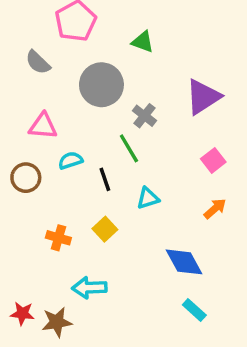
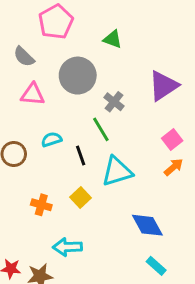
pink triangle: (43, 126) -> (33, 94), moved
cyan triangle: (148, 198) -> (117, 171), size x1.6
orange arrow: (215, 209) -> (174, 167), moved

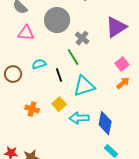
blue diamond: (147, 225) -> (105, 123), turned 40
cyan arrow: (67, 247) -> (79, 118), moved

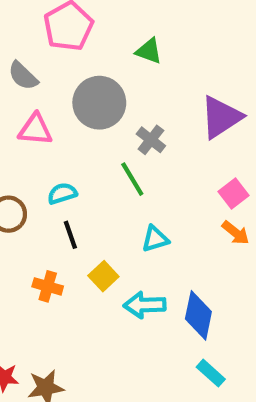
black line: (59, 75) -> (70, 235), moved
orange arrow: (123, 83) -> (236, 233), turned 80
cyan triangle: (84, 86) -> (155, 239), size x0.6

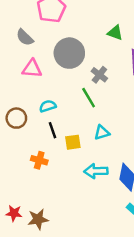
green triangle: (149, 51) -> (115, 33), moved
yellow square: (103, 276) -> (73, 142), moved, turned 35

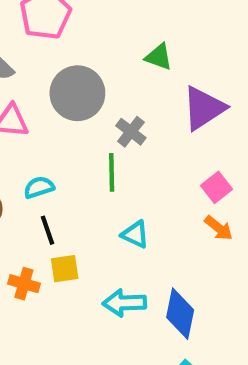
green line: (89, 98) -> (112, 172), turned 30
cyan triangle: (102, 133) -> (135, 234), turned 42
yellow square: (73, 142) -> (65, 269), moved

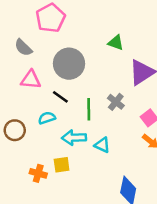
gray cross: (131, 132) -> (116, 102), moved
black line: (47, 230) -> (60, 97), moved, turned -35
cyan arrow: (124, 303) -> (74, 138), moved

